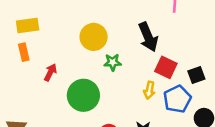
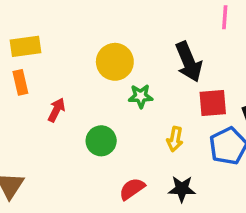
red square: (166, 67) -> (213, 103), turned -30
yellow arrow: (149, 90) -> (175, 139), moved
green circle: (83, 95) -> (101, 141), size x0.7

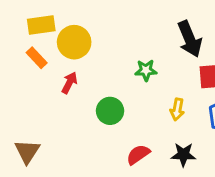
yellow circle: (115, 62) -> (74, 42), moved
orange rectangle: (20, 82) -> (37, 58), turned -30

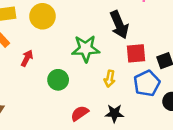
yellow circle: (74, 42) -> (43, 16), moved
green star: (146, 70) -> (86, 49), size x1.6

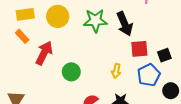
green star: (86, 49) -> (95, 21), moved
red arrow: (27, 58) -> (44, 53), size x1.6

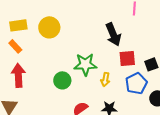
green star: (95, 21) -> (85, 64), moved
red arrow: (44, 53) -> (18, 75), moved, turned -30

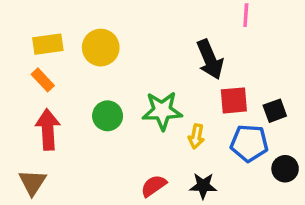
green circle: (62, 80) -> (108, 116), moved
blue pentagon: (136, 83) -> (249, 143), turned 30

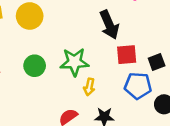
yellow arrow: (196, 136) -> (89, 87), moved

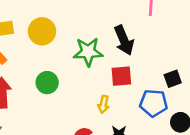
red square: (127, 55) -> (121, 76), moved
green star: (74, 62) -> (88, 52), moved

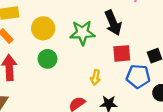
yellow circle: (42, 31) -> (43, 28), moved
red square: (121, 76) -> (122, 53), moved

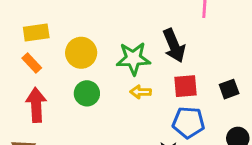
blue pentagon: (138, 76) -> (188, 122), moved
yellow arrow: (96, 77) -> (141, 92), moved, turned 80

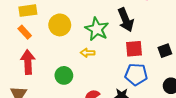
green star: (133, 59) -> (97, 29), turned 30
yellow arrow: (141, 92) -> (88, 53), moved
green circle: (87, 93) -> (64, 75), moved

